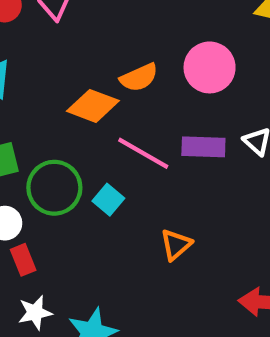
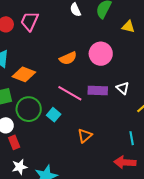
orange diamond: (93, 106) -> (24, 74), moved

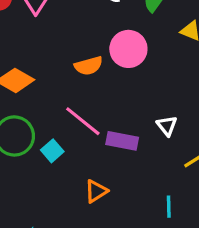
pink circle: (101, 54) -> (128, 49), moved
purple rectangle: (98, 90) -> (122, 141), moved

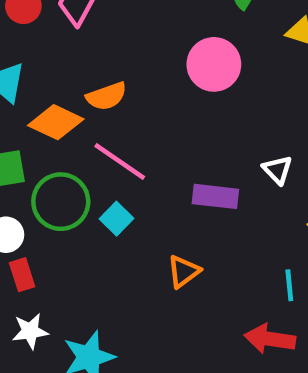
orange semicircle: (89, 66) -> (107, 96), moved
pink line: (83, 121) -> (120, 161), moved

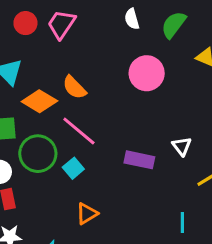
orange semicircle: (107, 96) -> (74, 87), turned 60
orange triangle: (184, 271) -> (87, 214), moved

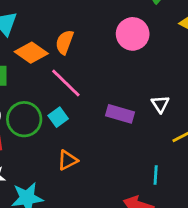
orange semicircle: (74, 87) -> (65, 42), turned 60
green circle: (38, 154) -> (24, 119), moved

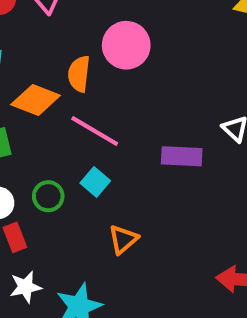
pink circle: (133, 34) -> (126, 45), moved
green circle: (24, 119) -> (48, 196), size x0.6

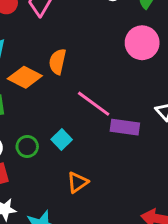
pink circle: (126, 45) -> (142, 43), moved
pink line: (95, 131) -> (94, 104), moved

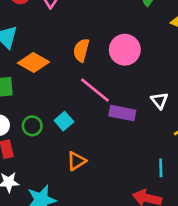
pink circle: (142, 43) -> (125, 50), moved
orange semicircle: (57, 62) -> (81, 50), moved

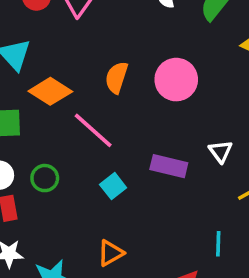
pink line: (95, 90) -> (93, 130), moved
cyan square: (64, 121) -> (113, 186), moved
orange triangle: (76, 161) -> (111, 253), moved

